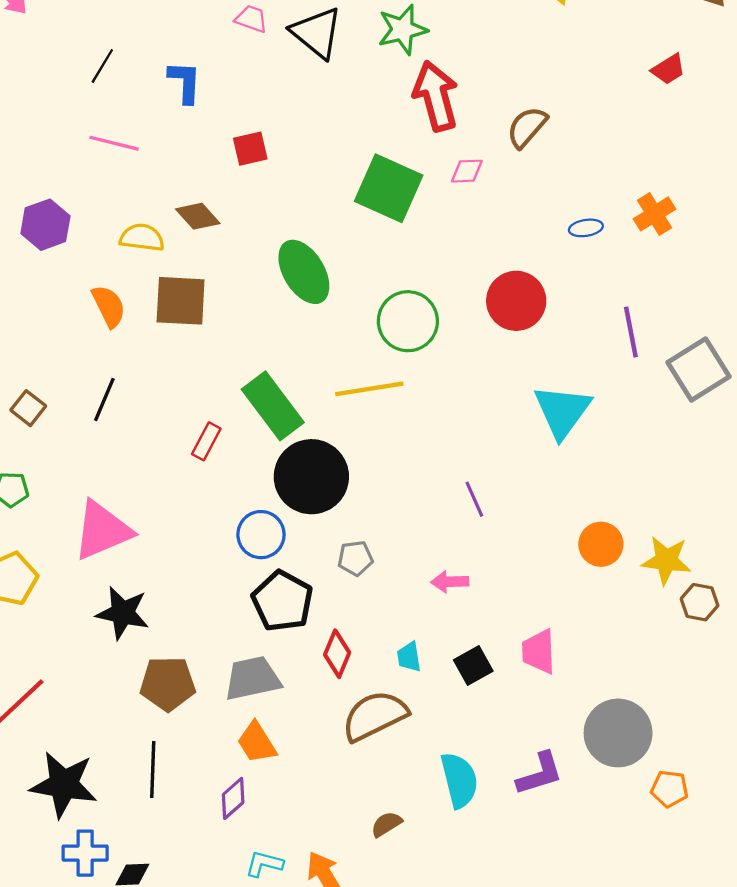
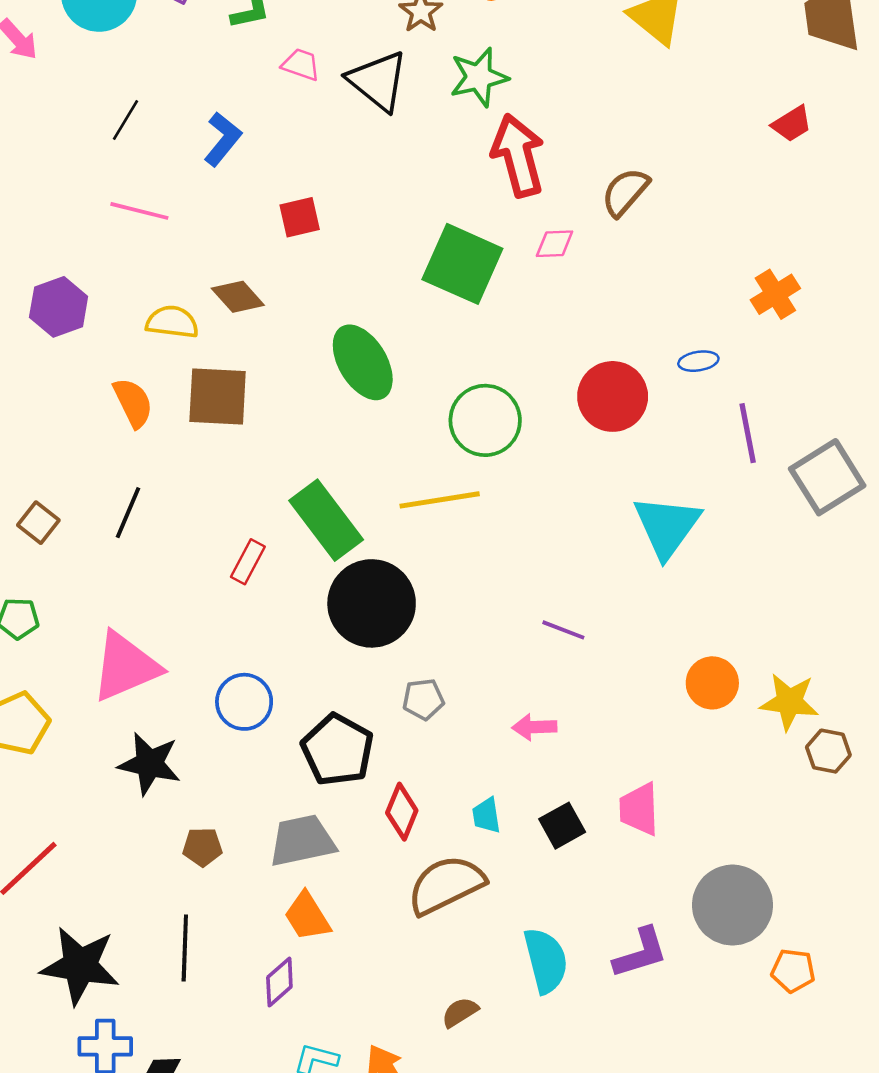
blue L-shape: (185, 82) -> (223, 139), turned 36
blue ellipse: (586, 228) -> (698, 361), moved
purple line: (474, 499) -> (563, 630), turned -45
blue circle: (261, 535) -> (244, 702), moved
brown pentagon: (168, 684) -> (202, 847), size x0.6

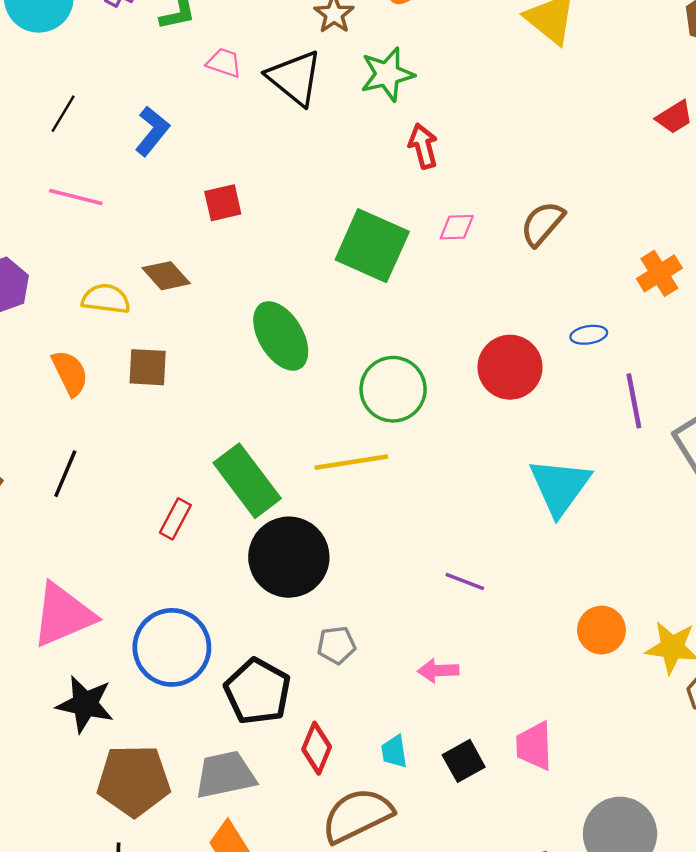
red arrow: (518, 155) -> (423, 146), size x0.6
brown semicircle: (625, 192) -> (542, 224), moved
brown square: (218, 396) -> (148, 367), size x0.7
blue circle: (244, 702) -> (172, 647), size x1.5
brown pentagon: (202, 847) -> (134, 781), size x2.0

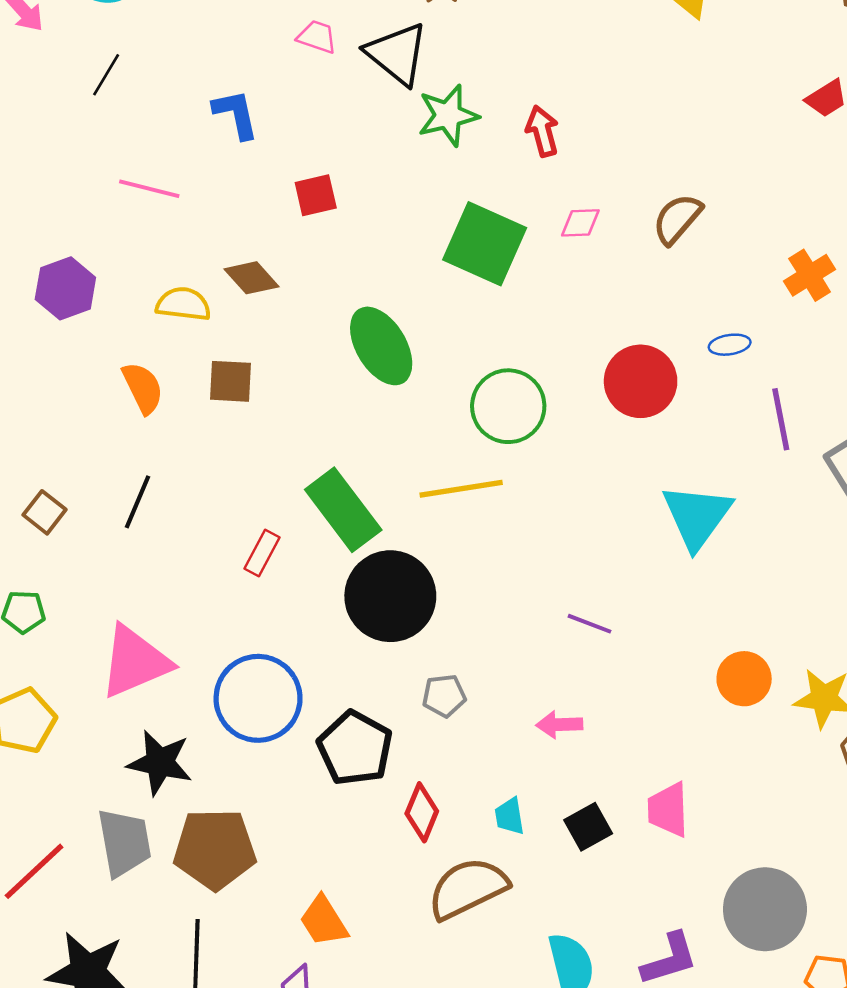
green star: (387, 74) -> (448, 115), moved
black line: (63, 114) -> (106, 75), moved
blue L-shape: (152, 131) -> (236, 114), turned -51
gray trapezoid: (225, 775) -> (124, 842), moved, turned 92

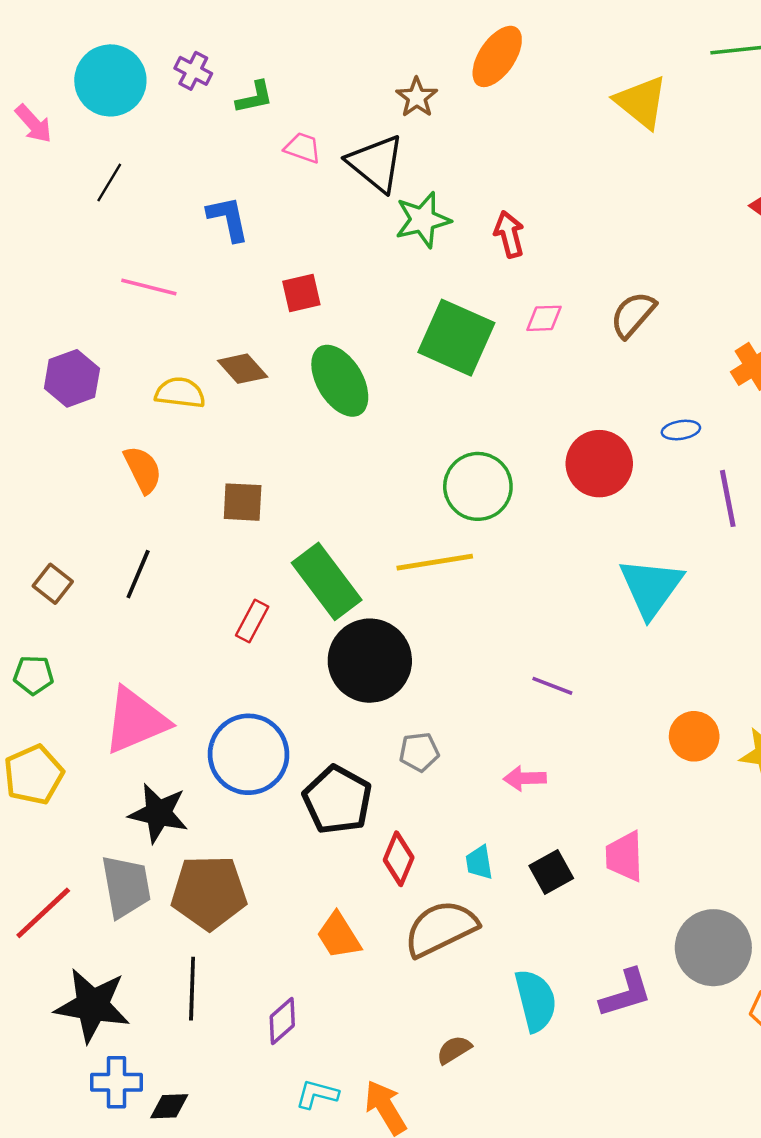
green ellipse: (381, 346) -> (340, 381), moved
brown square: (231, 381) -> (243, 502), moved
orange trapezoid: (324, 921) -> (339, 936), moved

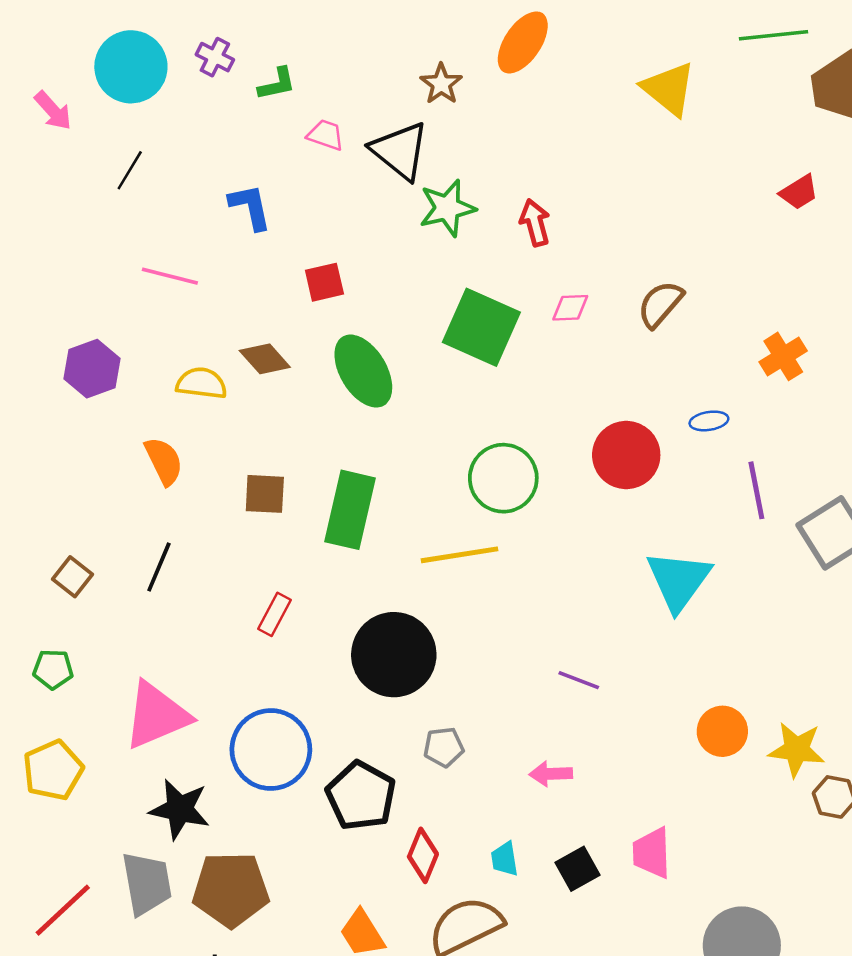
green rectangle: (327, 581) -> (350, 510), moved, turned 50

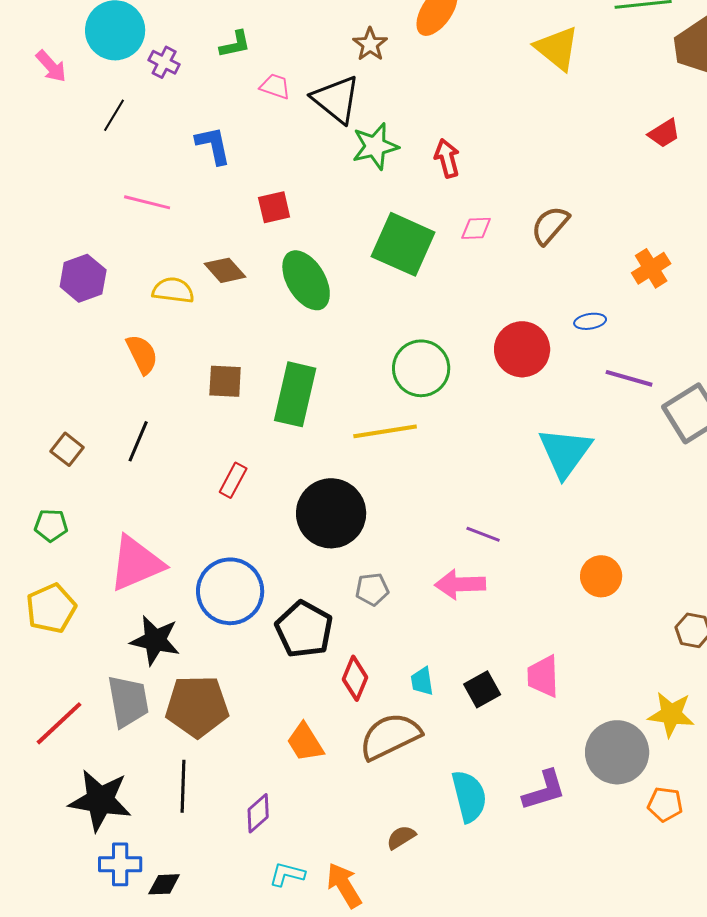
purple cross: (215, 57) -> (164, 62), moved
purple line: (756, 490) -> (629, 378), turned -63
yellow star: (797, 750) -> (671, 714), moved
pink arrow: (551, 774) -> (460, 584), moved, size x1.4

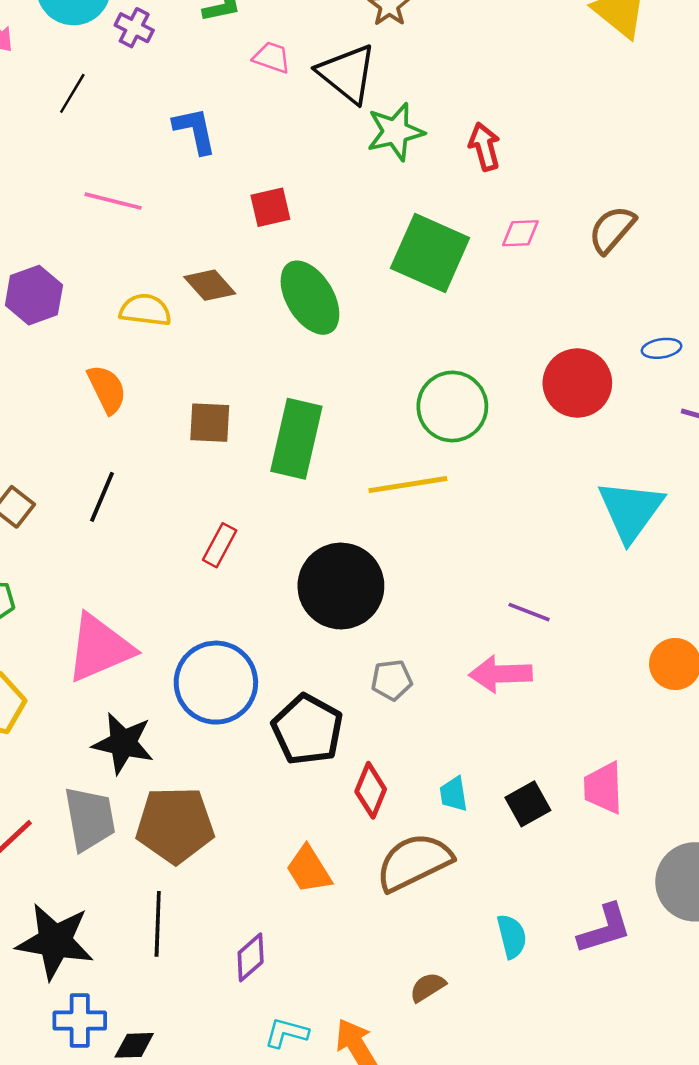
cyan semicircle: (469, 796) -> (512, 936), size x0.7

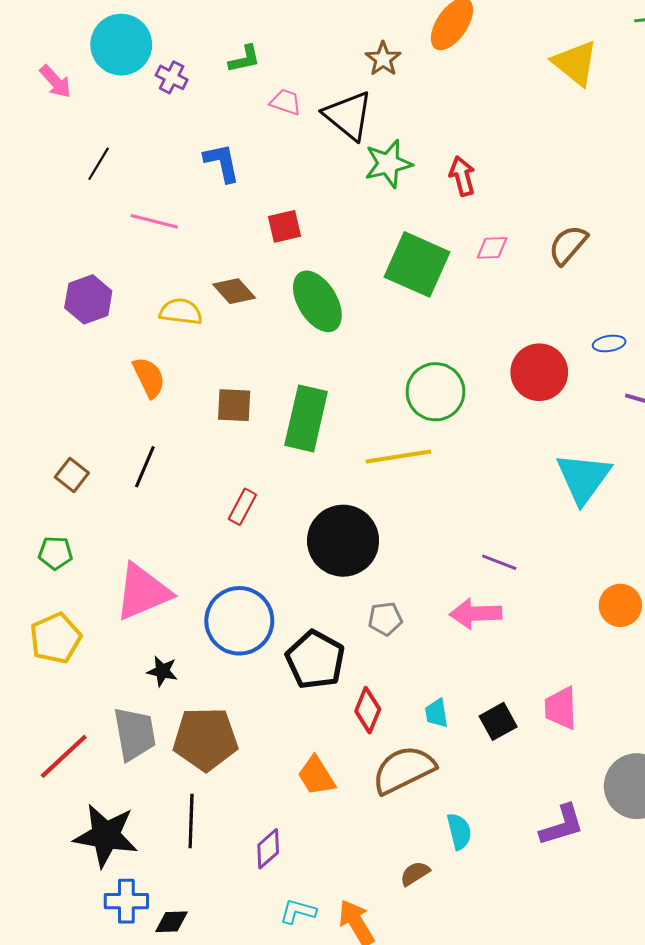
black line: (72, 93) -> (99, 164), moved
black star: (123, 743) -> (162, 671), size x0.6
cyan semicircle: (512, 936) -> (459, 831), moved

